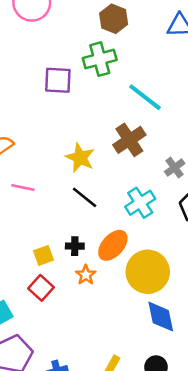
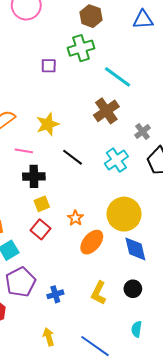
purple square: (58, 80) -> (49, 66), size x0.7
yellow star: (80, 158) -> (48, 124), moved, turned 30
orange ellipse: (113, 245) -> (92, 242), moved
black cross: (75, 246) -> (34, 176), moved, size x1.5

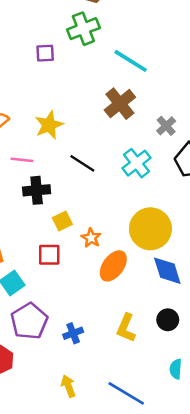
yellow square: (42, 204) -> (62, 221), moved
red square: (41, 229) -> (49, 255), turned -36

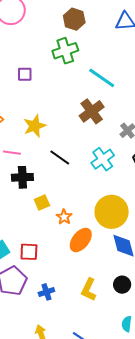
purple square: (45, 53) -> (25, 74), moved
red square: (49, 255) -> (29, 252), moved

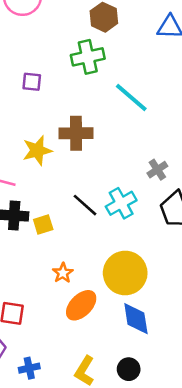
brown cross: (92, 111) -> (76, 133), moved, turned 30
black line: (60, 158) -> (85, 205), moved
yellow square: (42, 203) -> (43, 224), moved

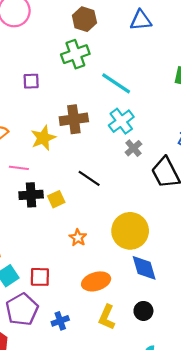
gray cross: (157, 170) -> (133, 148), moved
cyan cross: (121, 203) -> (121, 121), moved
orange ellipse: (81, 305) -> (96, 281), moved, turned 36

